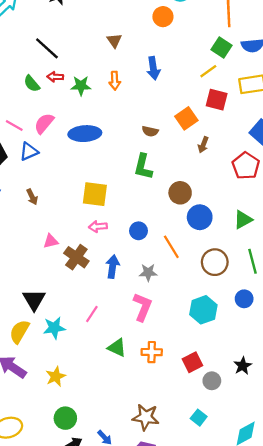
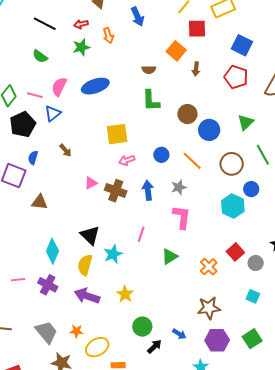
red arrow: (55, 77) -> (81, 24), moved
blue circle: (244, 299) -> (251, 189), moved
green triangle: (117, 348) -> (170, 257), turned -42
orange cross: (152, 352) -> (209, 267), moved, turned -30

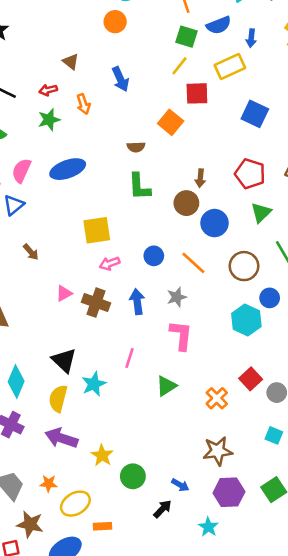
brown arrow: (196, 69) -> (200, 178), moved
red pentagon: (236, 77) -> (250, 174), moved
yellow star: (125, 294) -> (102, 455), moved
black arrow: (154, 346) -> (162, 509), moved

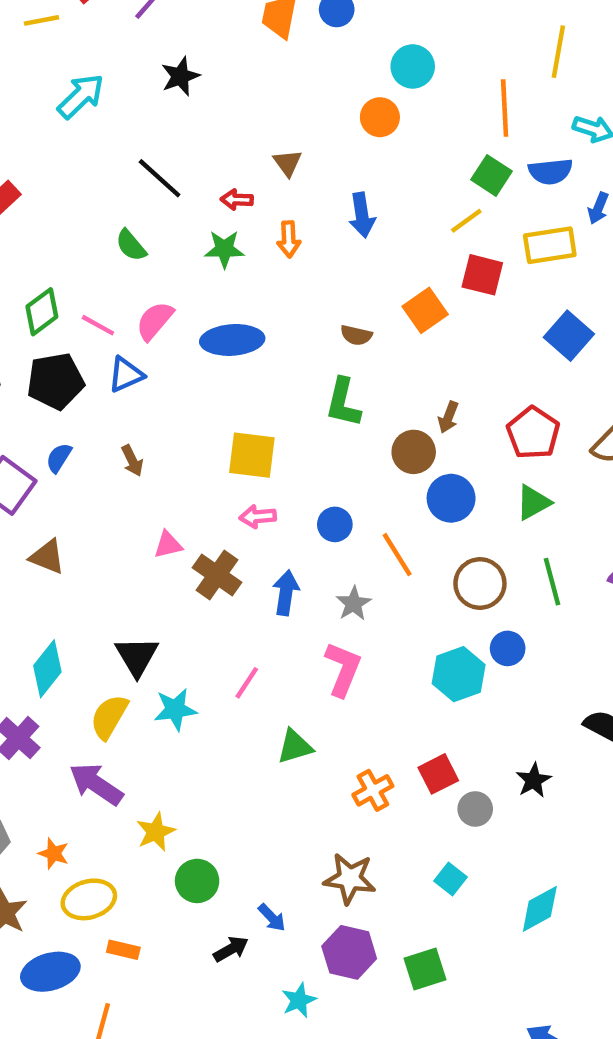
gray star: (177, 297) -> (354, 604), turned -30

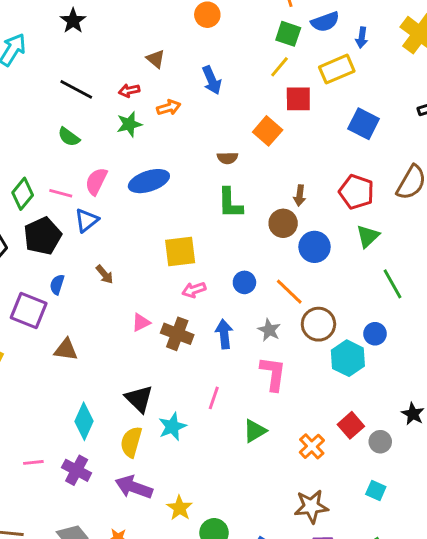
orange arrow: (289, 239) -> (169, 107), turned -90
brown circle: (480, 584) -> (318, 324), moved

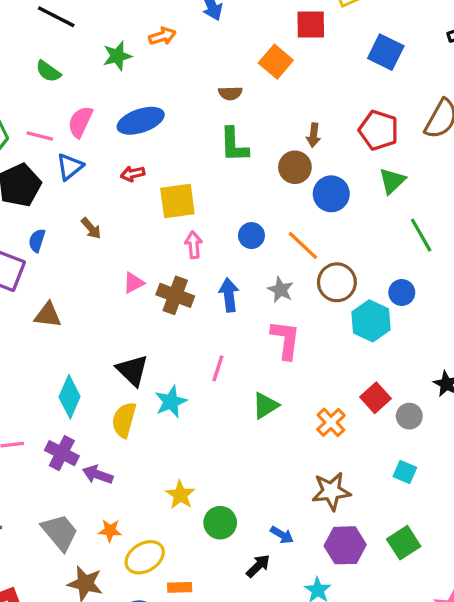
red arrow: (129, 91) -> (133, 174), moved
pink arrow: (194, 290) -> (194, 245), turned 105
purple arrow: (134, 487) -> (98, 475), moved, size x0.7

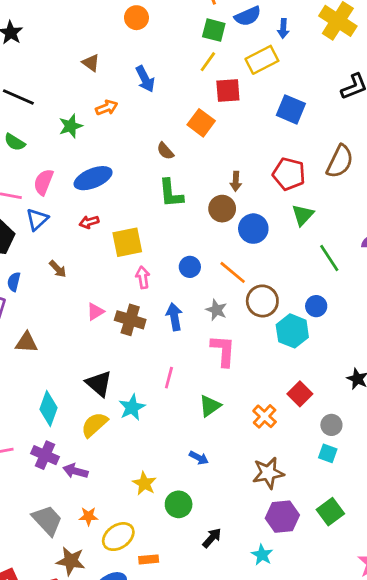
brown semicircle: (230, 93) -> (165, 151), turned 54
gray circle: (409, 416) -> (331, 425), moved
yellow semicircle: (124, 420) -> (94, 425), turned 36
blue arrow: (282, 535) -> (199, 458), moved

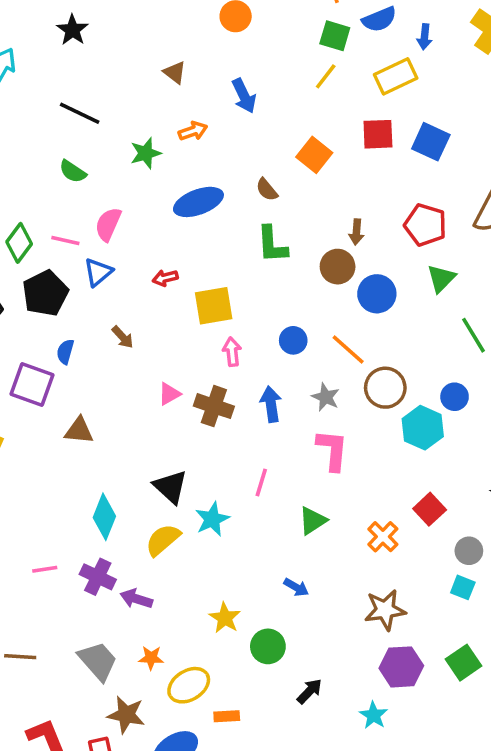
red square: (228, 91) -> (378, 134), moved
blue ellipse: (93, 178) -> (198, 202), moved

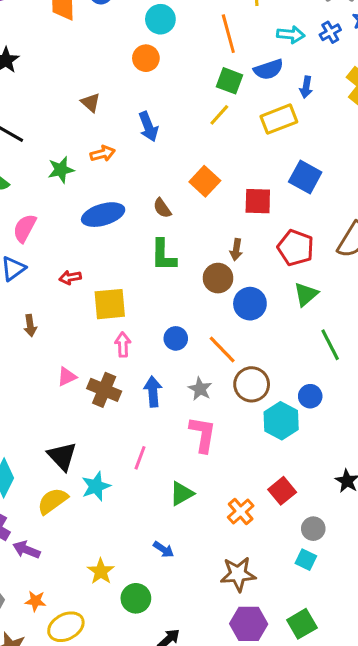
red square: (378, 134) -> (258, 201), moved
brown arrow: (123, 337) -> (30, 325), turned 30

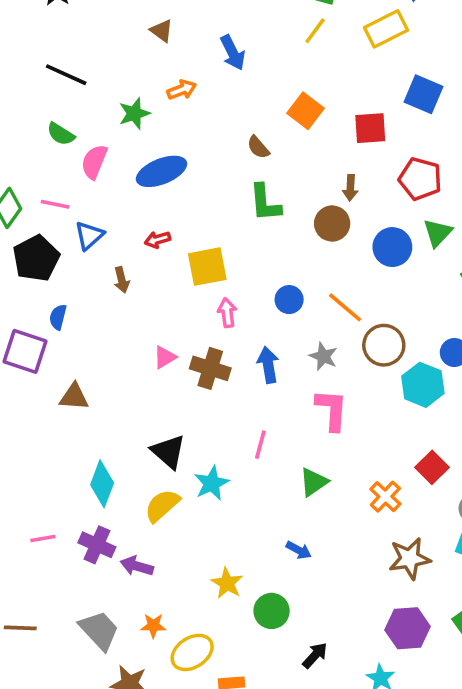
blue ellipse: (103, 215) -> (161, 171), moved
pink semicircle: (25, 228) -> (94, 162), moved
blue circle: (250, 304) -> (392, 247), moved
brown arrow: (30, 325) -> (122, 280), moved
brown star: (238, 574) -> (410, 559), moved

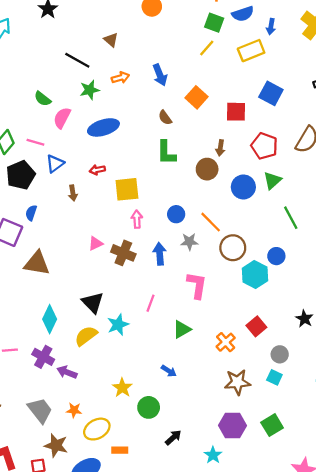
blue arrow: (233, 53) -> (160, 75), moved
black line: (66, 75) -> (77, 60), moved
gray star: (323, 356) -> (189, 242), moved, turned -30
brown triangle: (74, 397) -> (37, 263), size x1.4

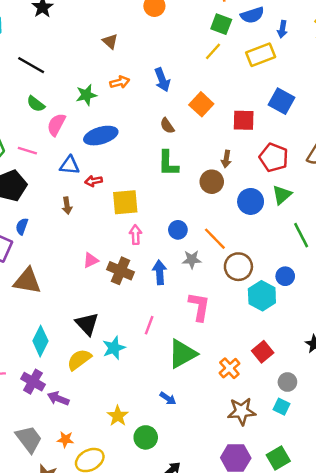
black line: (77, 60) -> (31, 65), moved
blue triangle: (55, 164) -> (70, 165), moved, turned 42
green triangle: (182, 329) -> (182, 354), size x1.5

